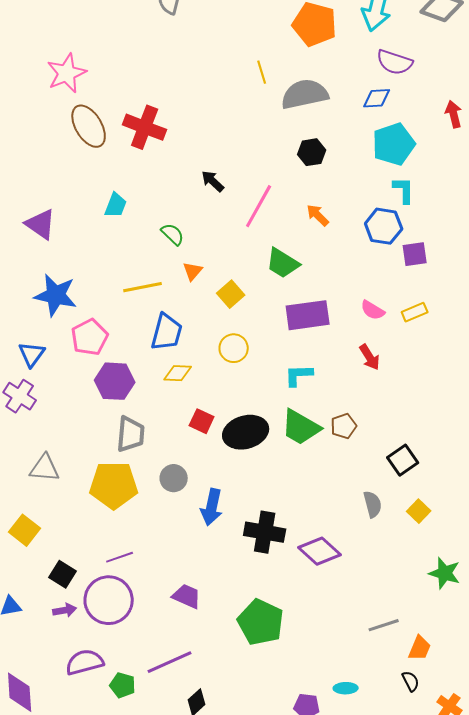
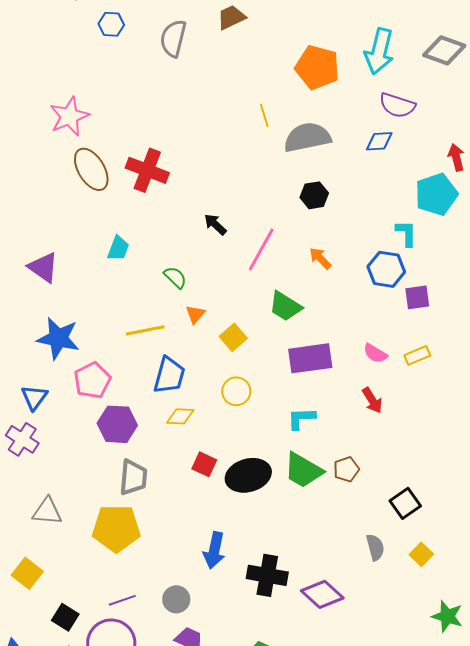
cyan pentagon: (394, 144) -> (436, 194), moved
gray circle: (174, 478) -> (176, 599), moved

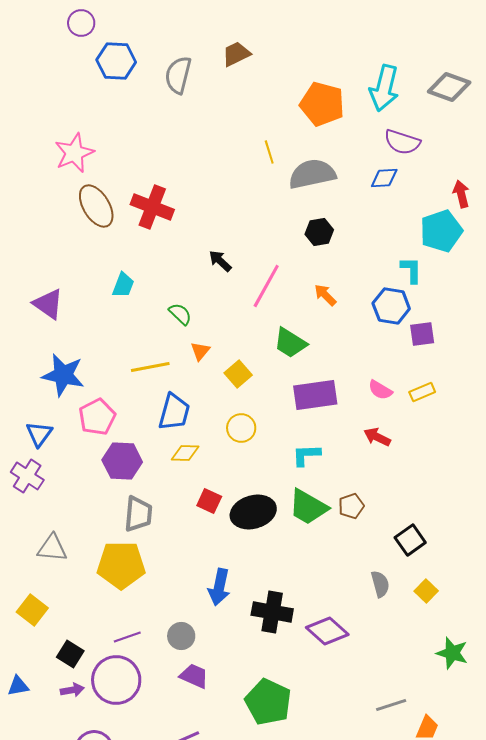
blue hexagon: (111, 24) -> (116, 61), size x1.5
red arrow: (372, 400) -> (377, 437), turned 148

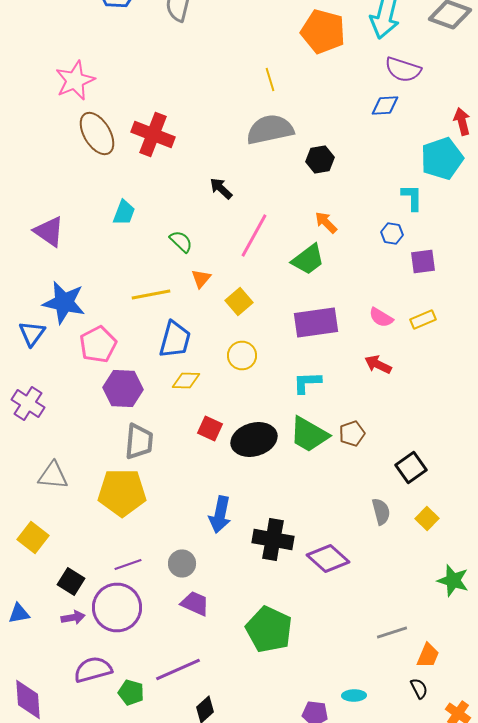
gray semicircle: (312, 174) -> (270, 130), moved
pink line: (266, 286) -> (254, 236), moved
blue hexagon: (391, 306) -> (392, 234), size x0.6
green trapezoid: (290, 343) -> (308, 260), moved, turned -69
blue triangle: (39, 434) -> (32, 334), moved

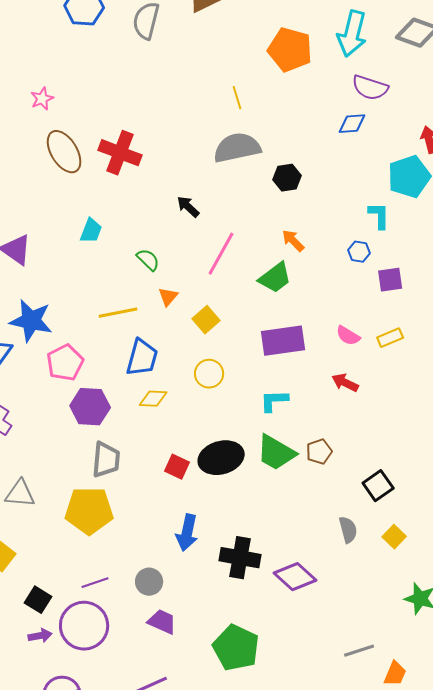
pink star: (75, 80) -> (42, 99), size x0.6
red square: (210, 428) -> (177, 467), moved

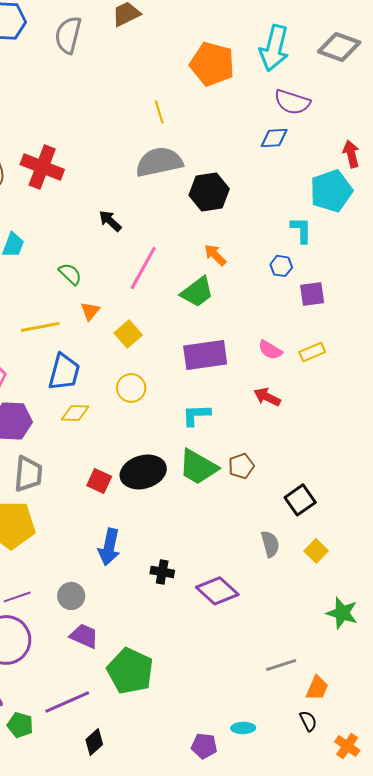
black hexagon: (287, 178) -> (209, 192), size x1.4
black cross: (240, 558) -> (162, 572), size x0.6
green pentagon: (236, 648) -> (130, 671), moved

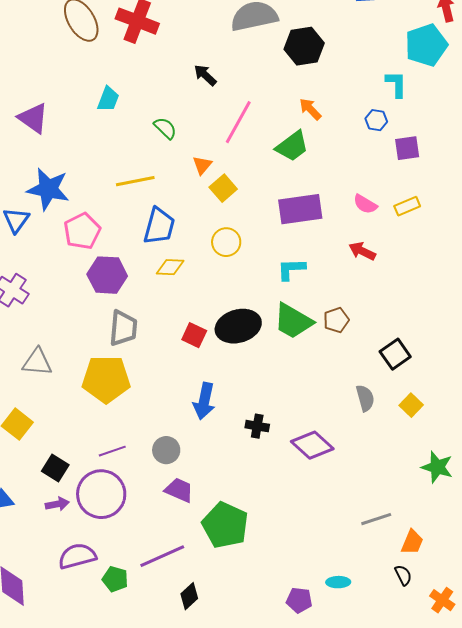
orange triangle: (90, 311) -> (202, 165), moved

